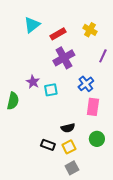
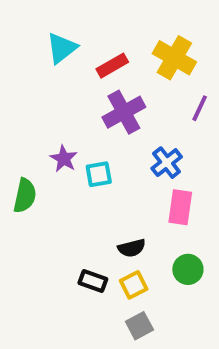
yellow cross: (90, 30) -> (174, 58), size x1.5

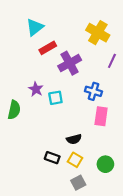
red rectangle: (112, 66) -> (48, 48), moved
blue cross: (167, 163) -> (93, 91), turned -35
green circle: (188, 269) -> (105, 164), moved
yellow square: (134, 285) -> (75, 160), turned -32

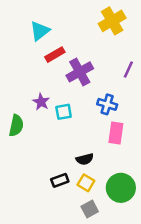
yellow cross: (98, 33) -> (112, 21), moved, turned 30
black rectangle: (52, 158) -> (60, 180), turned -40
green circle: (105, 164) -> (121, 188), size x1.5

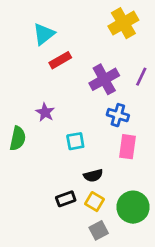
purple cross: (80, 72) -> (104, 79), moved
cyan square: (64, 112) -> (75, 141), moved

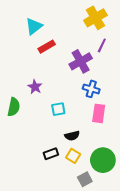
purple line: (141, 77) -> (102, 45), moved
gray square: (99, 230) -> (85, 179), moved

